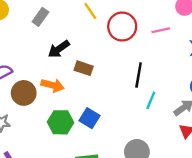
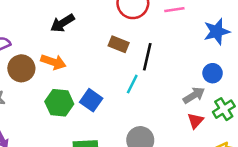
brown rectangle: (84, 68) -> (119, 44), moved
cyan line: (151, 100) -> (132, 84), moved

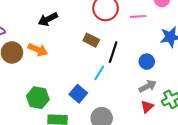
blue circle: (213, 73) -> (147, 62), moved
blue square: (91, 100) -> (78, 94), moved
green hexagon: (59, 103) -> (38, 98), moved

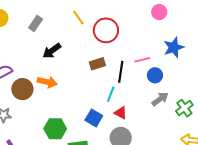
pink line: (138, 16) -> (142, 60), moved
brown rectangle: (91, 40) -> (97, 64), turned -35
red triangle: (147, 107) -> (121, 113), moved, turned -40

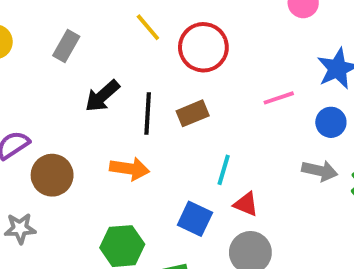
black line: (121, 72) -> (148, 113), moved
blue circle: (155, 75) -> (331, 122), moved
orange arrow: (47, 82) -> (130, 169), moved
gray arrow: (160, 99) -> (320, 171), turned 54

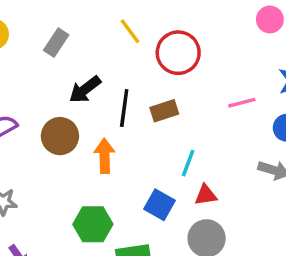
orange arrow: (130, 169) -> (105, 156), turned -104
brown circle: (52, 175) -> (60, 136), moved
red triangle: (246, 204) -> (206, 195), turned -35

